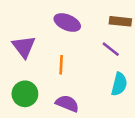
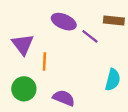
purple line: (111, 49) -> (90, 36), moved
orange line: (61, 65) -> (44, 61), moved

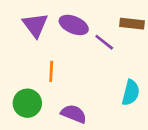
purple triangle: (23, 44) -> (35, 25), moved

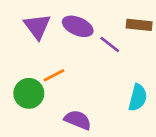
orange line: (51, 71) -> (54, 75), turned 60
green circle: (27, 103) -> (29, 93), moved

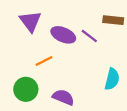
purple ellipse: (78, 26) -> (63, 35), moved
green circle: (29, 93) -> (26, 89), moved

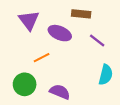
brown rectangle: (113, 20) -> (81, 14), moved
purple line: (89, 36) -> (97, 41), moved

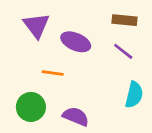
brown rectangle: (81, 14) -> (125, 20), moved
orange line: (42, 58) -> (53, 73), turned 35

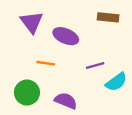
purple line: (123, 51) -> (95, 66), moved, turned -54
cyan semicircle: (134, 95) -> (116, 82), turned 40

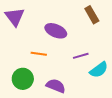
brown rectangle: (108, 17) -> (92, 15), turned 54
purple triangle: (32, 22) -> (15, 17), moved

